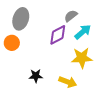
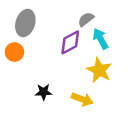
cyan arrow: (83, 32) -> (100, 39), turned -78
yellow star: (82, 58) -> (99, 70), turned 30

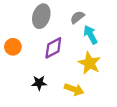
gray ellipse: (25, 23) -> (41, 16), moved
purple diamond: (70, 42) -> (53, 48), moved

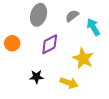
cyan arrow: (90, 35) -> (93, 27), moved

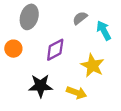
gray ellipse: (39, 15) -> (29, 17), moved
black star: (37, 77) -> (40, 86), size x1.5

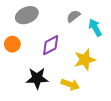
gray ellipse: (29, 17) -> (27, 15), turned 50
yellow star: (92, 65) -> (85, 60), turned 30

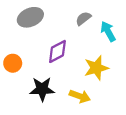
orange circle: (12, 44) -> (13, 63), moved

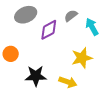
purple diamond: (57, 51) -> (49, 30), moved

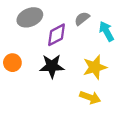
black star: (36, 76) -> (52, 66), moved
yellow arrow: (68, 82) -> (90, 97), moved

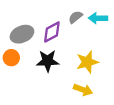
gray ellipse: (30, 17) -> (22, 34), moved
cyan arrow: (106, 31) -> (98, 18), moved, turned -60

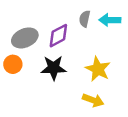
gray semicircle: (75, 17) -> (85, 19), turned -40
yellow star: (87, 62) -> (98, 69), turned -30

